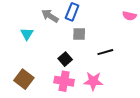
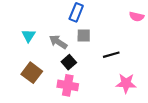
gray arrow: (50, 16) -> (58, 42), moved
brown square: (24, 79) -> (32, 73), moved
pink star: (93, 81) -> (126, 83), moved

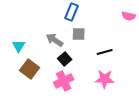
cyan triangle: (29, 36) -> (19, 46), moved
pink star: (126, 83) -> (105, 79), moved
pink cross: (68, 85) -> (64, 81), turned -36

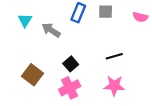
gray square: (79, 34) -> (106, 12), moved
gray arrow: (55, 40) -> (51, 30), moved
cyan triangle: (19, 46) -> (25, 20), moved

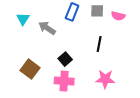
pink semicircle: (140, 17) -> (118, 16), moved
black line: (114, 56) -> (99, 44), moved, turned -63
pink cross: (70, 88) -> (64, 81), turned 30

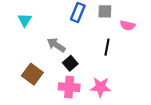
pink semicircle: (118, 16) -> (128, 25), moved
gray arrow: (47, 28) -> (56, 45), moved
pink star: (105, 79) -> (100, 87), moved

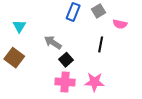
gray square: (105, 11) -> (99, 11), turned -32
cyan triangle: (25, 20) -> (19, 26), moved
brown square: (32, 74) -> (14, 58), moved

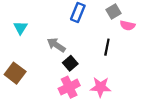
gray square: (99, 11) -> (113, 11), moved
brown square: (14, 58) -> (15, 73), moved
pink cross: (65, 82) -> (69, 87), turned -30

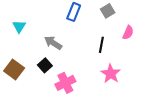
pink semicircle: (127, 25) -> (128, 33), moved, turned -80
black square: (70, 63) -> (45, 65), moved
pink star: (100, 87) -> (111, 74), moved, turned 30

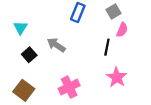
pink semicircle: (128, 33) -> (122, 30), moved
black square: (45, 65) -> (29, 55), moved
brown square: (14, 70) -> (24, 90), moved

